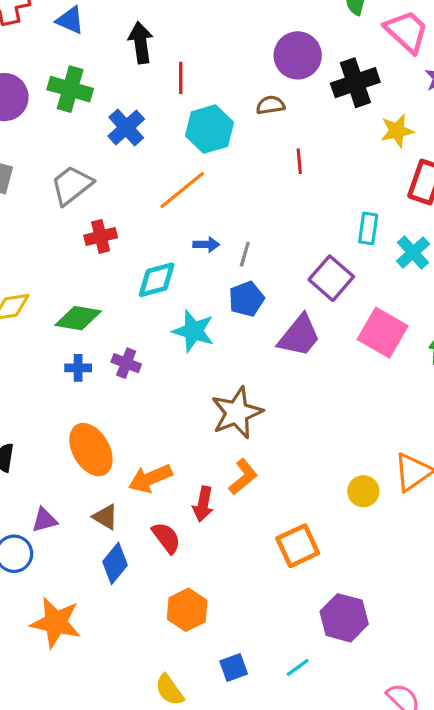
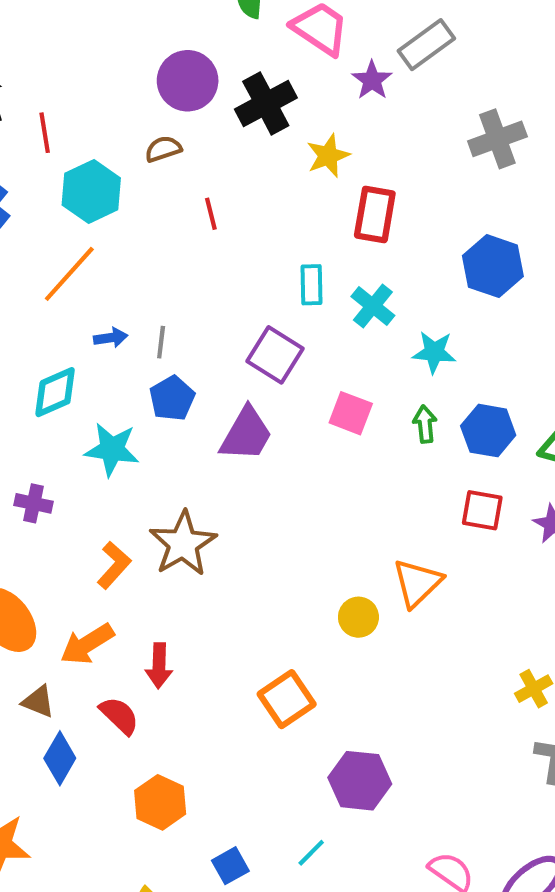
pink square: (383, 333) -> (351, 413), size x0.7
orange L-shape: (243, 477) -> (114, 565), moved

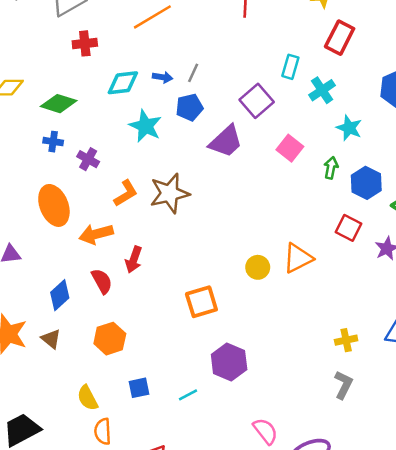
blue arrow: (111, 338) -> (163, 77), moved
purple cross: (33, 503) -> (88, 159), moved
brown triangle: (38, 702) -> (51, 339), moved

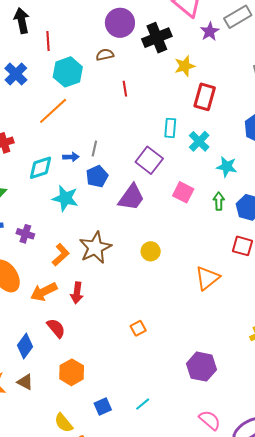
red arrow: (134, 259) -> (77, 293), moved
yellow circle: (258, 267) -> (151, 251), moved
orange square: (201, 302) -> (138, 328), size x0.6
purple hexagon: (229, 362) -> (202, 367), moved

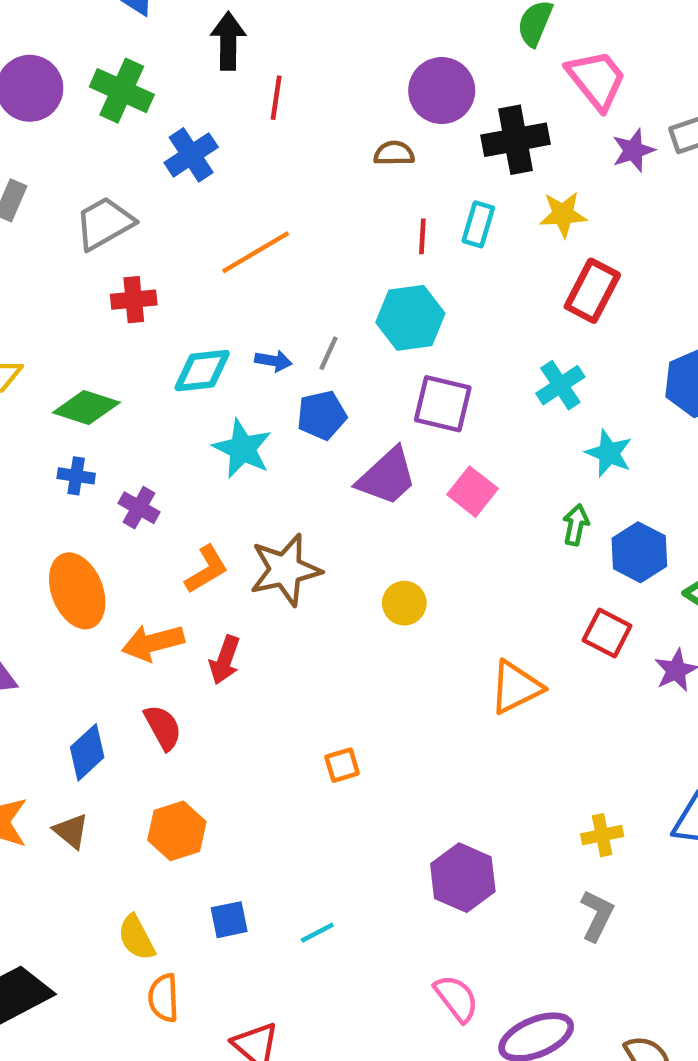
cyan hexagon: (68, 72) -> (410, 318), moved
cyan rectangle: (170, 128) -> (478, 224), moved
purple square: (149, 160) -> (443, 404), turned -36
pink square: (183, 192) -> (473, 492), moved

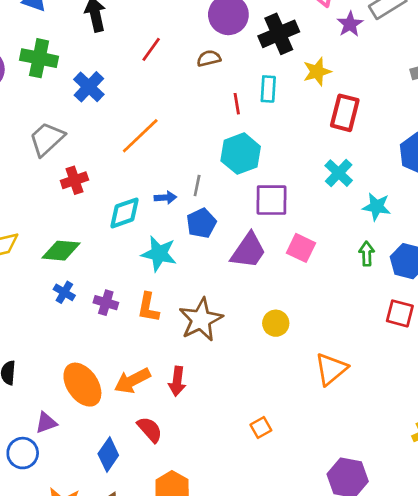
red line: (276, 98) -> (151, 49), moved, turned 40
blue cross: (76, 476) -> (64, 292), turned 35
orange L-shape: (207, 569) -> (148, 307), moved, turned 144
orange ellipse: (77, 591) -> (82, 385), moved
orange triangle: (516, 687) -> (331, 369), moved

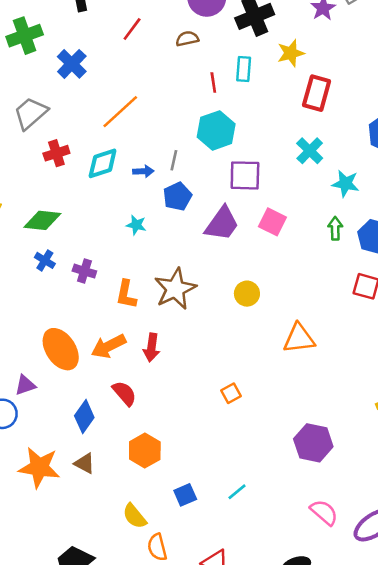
green cross: (39, 58) -> (25, 36), turned -32
cyan diamond: (125, 213) -> (103, 163), moved
cyan star: (159, 254) -> (136, 225), size x0.6
orange L-shape: (148, 307) -> (126, 294), moved
orange triangle: (331, 369) -> (299, 338), turned 32

